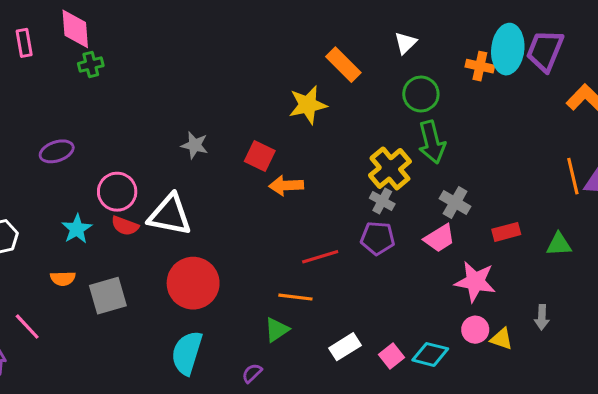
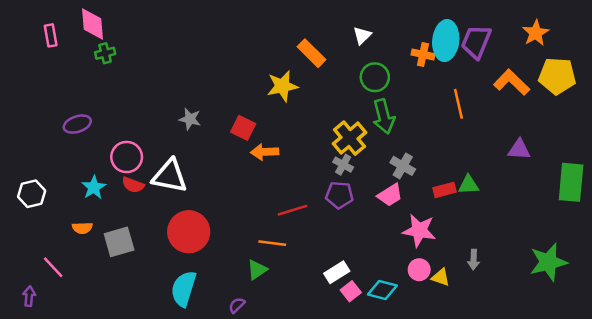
orange line: (573, 176) -> (458, 104), moved
green triangle: (559, 244) -> (469, 185), moved
white rectangle: (345, 347) -> (337, 272), moved

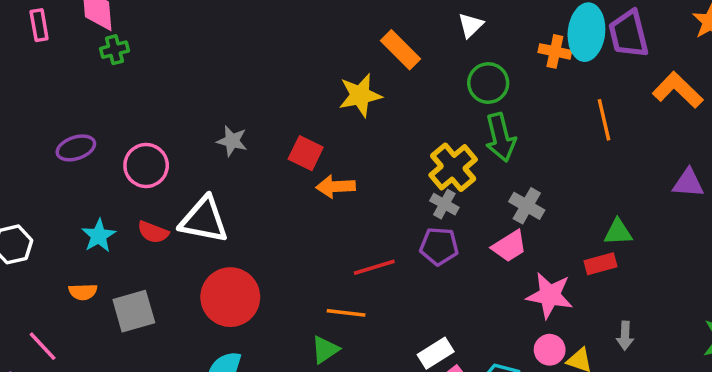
purple trapezoid: (476, 42) -> (629, 34), turned -36
pink circle: (127, 157) -> (146, 165), moved
red rectangle: (444, 190) -> (601, 264), moved

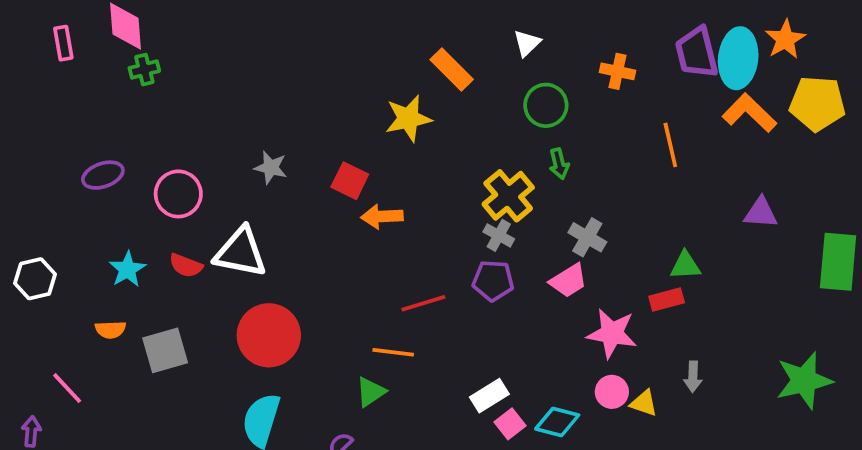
cyan ellipse: (586, 32) -> (738, 58), moved
green arrow: (500, 137) -> (559, 164), size x0.6

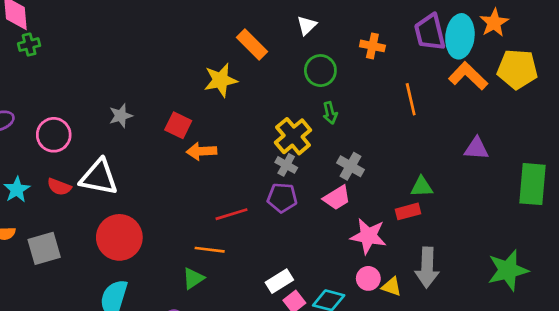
gray star: (271, 168) -> (121, 116), turned -30
gray arrow: (693, 377) -> (427, 267), size x1.8

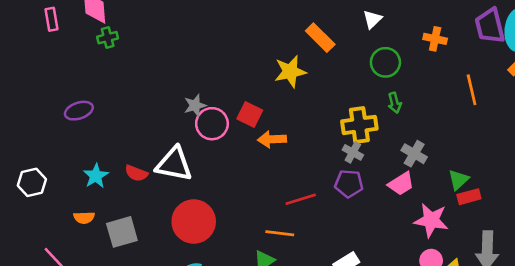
pink circle: (54, 135) -> (212, 124), moved
yellow cross: (293, 136) -> (359, 125), turned 32
green triangle: (422, 187) -> (458, 180), moved, turned -40

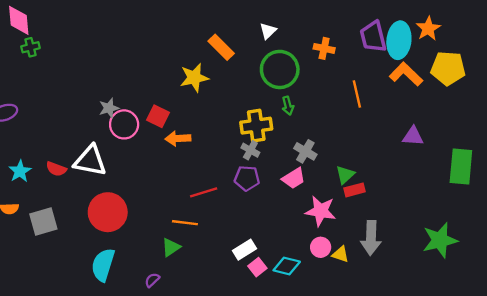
green circle: (385, 62) -> (280, 69), size x1.4

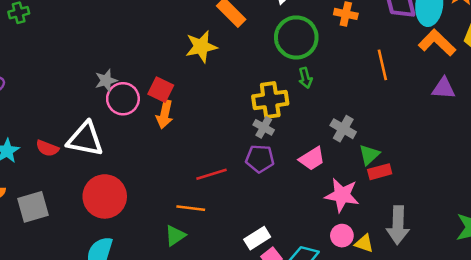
purple triangle: (413, 136) -> (444, 88), moved
orange arrow: (178, 138) -> (165, 114), moved, turned -75
gray cross: (305, 151) -> (343, 129), moved

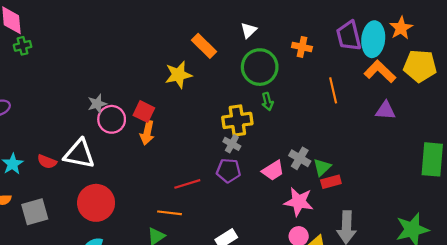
gray cross: (343, 129) -> (300, 158), moved

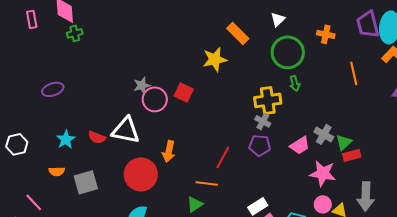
orange arrow: (147, 133) -> (169, 151), moved
red line: (187, 184) -> (223, 157), turned -45

